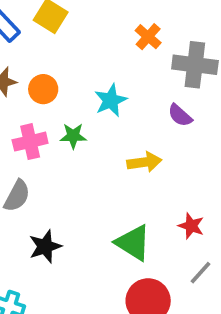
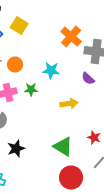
orange cross: (148, 37) -> (71, 36), size x1.5
cyan star: (111, 100) -> (51, 70), turned 30

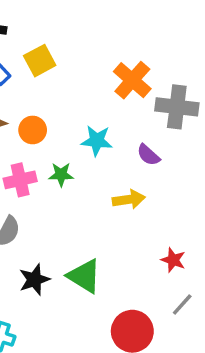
yellow square: (19, 26) -> (40, 61), turned 30
purple semicircle: (88, 78) -> (148, 155), moved
green triangle: (63, 146) -> (84, 276), moved

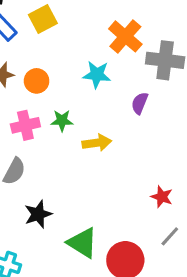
cyan star: (97, 141) -> (97, 75), moved
purple semicircle: (148, 155) -> (140, 103), turned 70
yellow arrow: (129, 199) -> (97, 143), moved
green triangle: (84, 276) -> (83, 243), moved

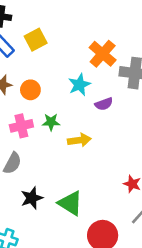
cyan star: (97, 75) -> (79, 85), turned -30
purple semicircle: (140, 103) -> (104, 104), moved, turned -132
green triangle: (83, 243) -> (70, 203), moved

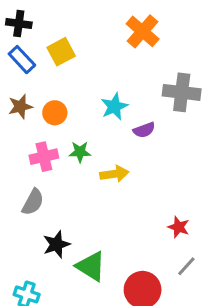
orange cross: (103, 54) -> (143, 31), moved
green triangle: (70, 203) -> (91, 266), moved

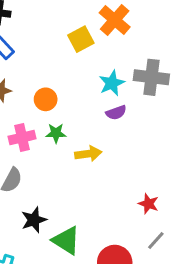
yellow square: (61, 52) -> (81, 39), moved
cyan star: (114, 107) -> (112, 83), moved
orange circle: (55, 113) -> (46, 99), moved

